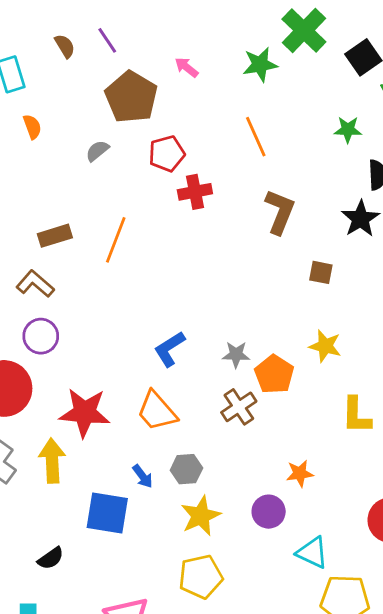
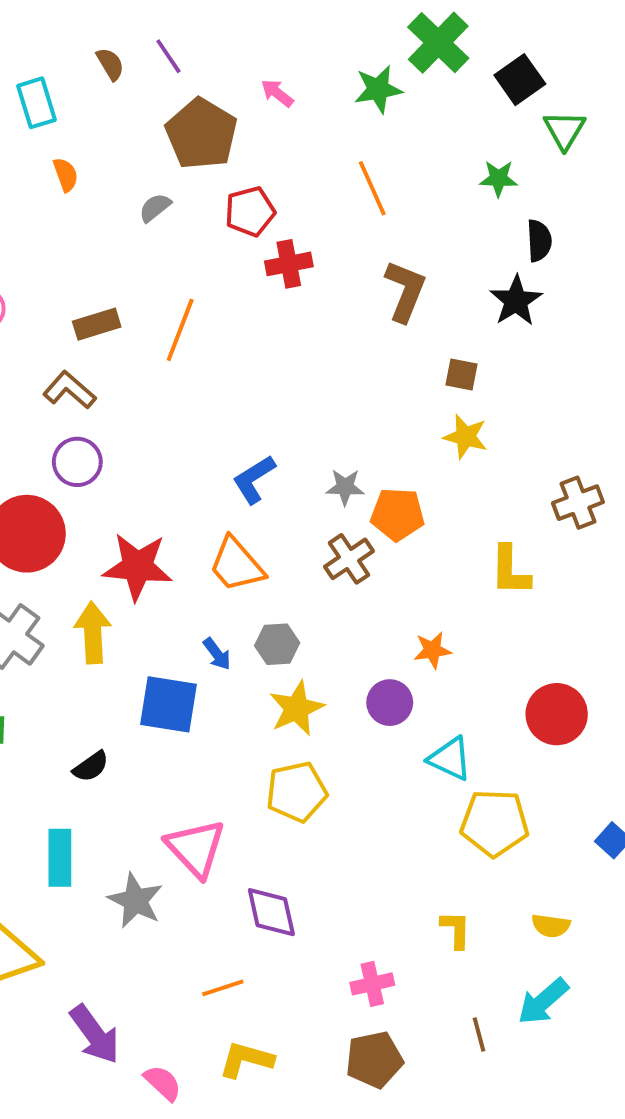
yellow star: (325, 346) -> (465, 437), moved
orange pentagon: (274, 374) -> (398, 514), turned -30

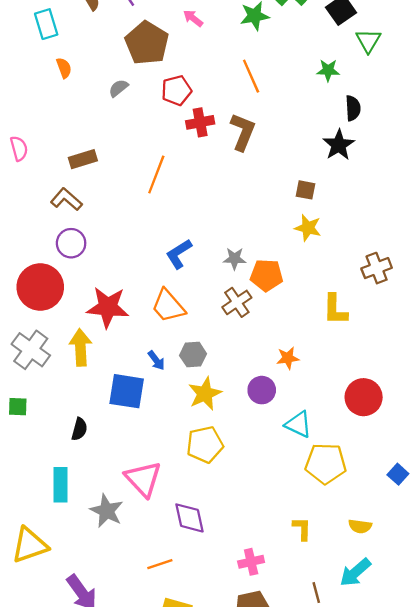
brown L-shape: (405, 291) -> (243, 132), moved
orange line: (180, 330) -> (156, 175), moved
black semicircle: (91, 767) -> (79, 429), turned -40

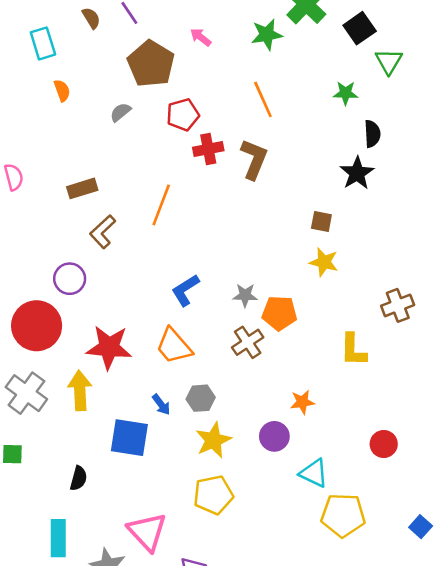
brown L-shape: (66, 199) -> (103, 232), moved, turned -84
red circle: (364, 397) -> (384, 444), size x0.7

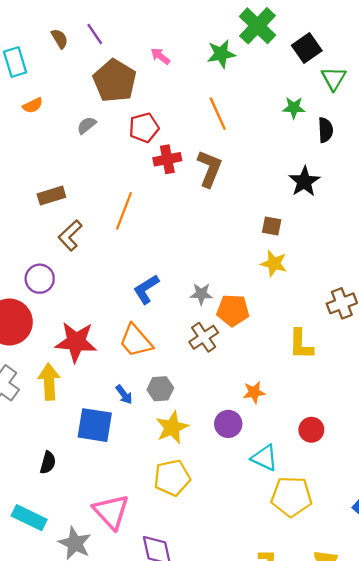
orange semicircle: (62, 91) -> (33, 105), turned 84
black semicircle: (372, 134) -> (325, 130), moved
red circle: (384, 444) -> (311, 430), moved
cyan rectangle: (58, 538) -> (29, 518), turned -64

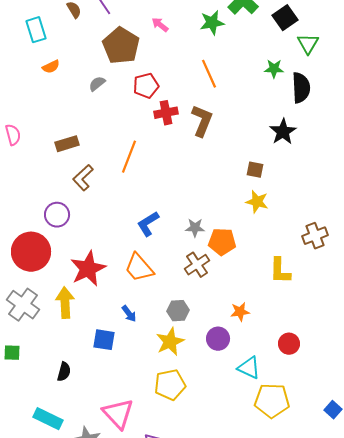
black semicircle: (325, 130) -> (301, 88), size x1.4
red star: (76, 342) -> (88, 269), turned -30
gray hexagon: (160, 389) -> (178, 311), moved
blue square: (95, 425) -> (104, 340), size x0.7

